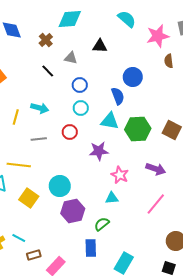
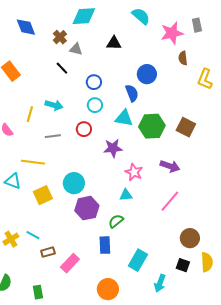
gray triangle: (71, 58) -> (76, 49), moved
yellow square: (29, 198) -> (43, 195), turned 30

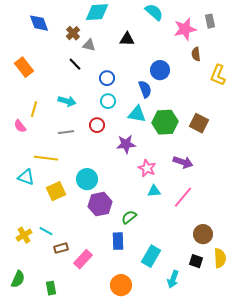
yellow line: (30, 114) -> (34, 109), moved
cyan triangle: (126, 195) -> (154, 191), moved

